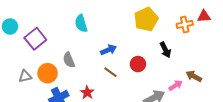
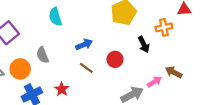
orange cross: (185, 24) -> (164, 27), moved

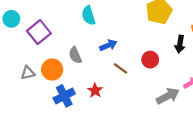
blue arrow: (84, 44) -> (108, 45), moved
black arrow: (144, 44) -> (180, 44), turned 35

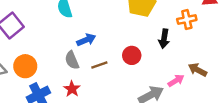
gray semicircle: (75, 55) -> (72, 60), moved
brown line: (120, 68) -> (99, 65), turned -56

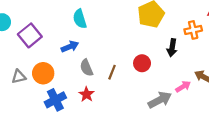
blue arrow: (86, 40) -> (70, 47), moved
brown line: (99, 65) -> (112, 72), turned -48

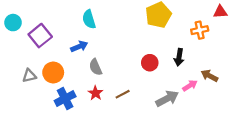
black arrow: (172, 48) -> (179, 57), moved
brown line: (112, 72) -> (123, 94), moved, turned 40

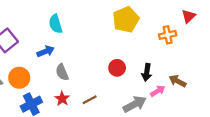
red triangle: (220, 12) -> (189, 16), turned -40
black arrow: (179, 57) -> (147, 72), moved

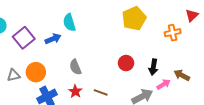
blue arrow: (46, 51) -> (53, 39), moved
brown line: (90, 100) -> (101, 92), turned 48

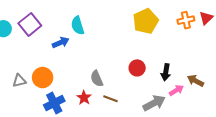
orange cross: (173, 33) -> (186, 20), moved
purple square: (24, 38) -> (30, 24), moved
gray semicircle: (75, 67) -> (97, 79), moved

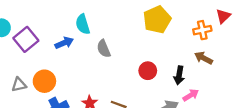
orange cross: (186, 20) -> (202, 30), moved
purple square: (30, 24) -> (26, 39), moved
gray semicircle: (97, 79) -> (104, 49), moved
brown arrow: (195, 81) -> (203, 58), moved

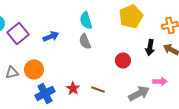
cyan semicircle: (83, 24) -> (86, 20), moved
black arrow: (179, 75) -> (150, 47), moved
pink arrow: (191, 95) -> (160, 81), turned 32

